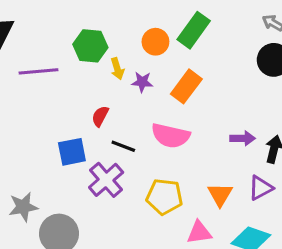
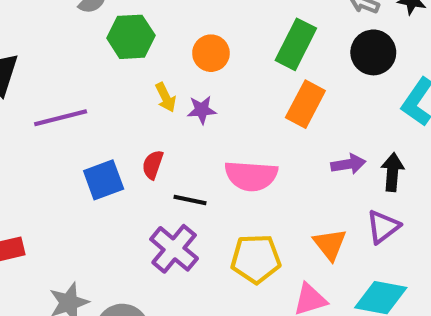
green rectangle: (194, 30) -> (296, 44), moved
green hexagon: (90, 46) -> (131, 37), moved
orange rectangle: (186, 86) -> (305, 104), moved
blue square: (72, 152) -> (104, 180), moved

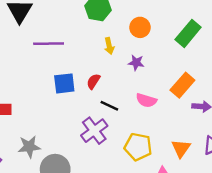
orange rectangle: (305, 104) -> (182, 85), moved
purple star: (202, 110) -> (136, 63), moved
pink semicircle: (251, 176) -> (146, 100), size x0.7

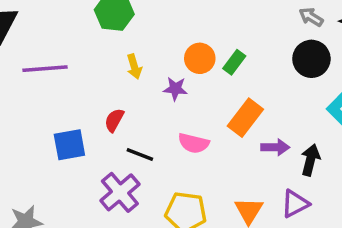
orange circle: (140, 27) -> (200, 58), moved
green rectangle: (188, 33) -> (234, 62), moved, size x0.6
blue square: (64, 83) -> (69, 145), moved

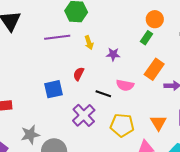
orange circle: (200, 58) -> (155, 19), moved
purple line: (45, 69) -> (57, 37), moved
black line: (140, 155) -> (103, 94), moved

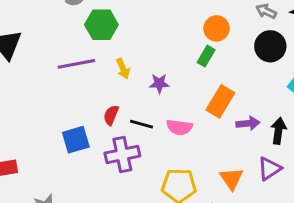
black line: (103, 94) -> (142, 124), moved
purple cross: (84, 115) -> (122, 155), moved, turned 35

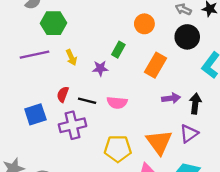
green rectangle: (206, 56) -> (118, 50), moved
orange rectangle: (220, 101) -> (155, 65), moved
orange triangle: (232, 179) -> (159, 142), size x1.4

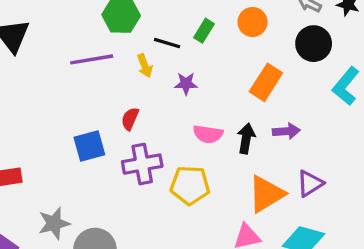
green rectangle: (118, 50) -> (204, 31), moved
black line: (87, 101) -> (167, 43), moved
black arrow: (195, 104) -> (246, 138), moved
orange triangle: (159, 142) -> (266, 194), turned 32
yellow pentagon: (118, 149) -> (190, 185), moved

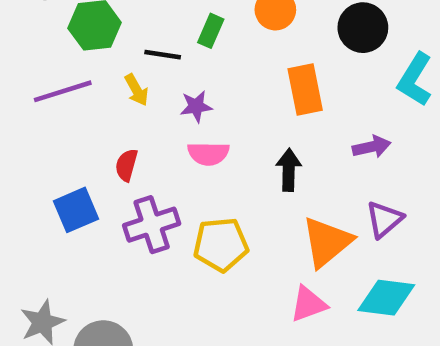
orange rectangle: (266, 82) -> (305, 90), turned -36
purple arrow: (286, 131) -> (372, 147), moved
pink semicircle: (208, 134) -> (208, 154), moved

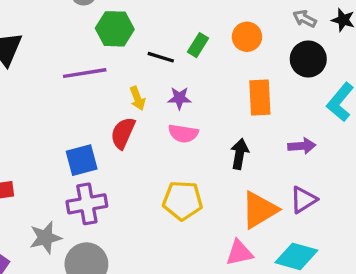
yellow arrow: (136, 90) -> (137, 98), moved
red semicircle: (126, 165) -> (123, 133), size x1.4
purple cross: (152, 225) -> (87, 204), moved

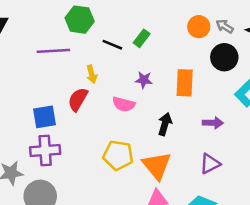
orange circle: (247, 37) -> (199, 27), moved
purple star: (179, 98) -> (144, 80), moved
orange triangle: (259, 210) -> (157, 166), moved, turned -44

